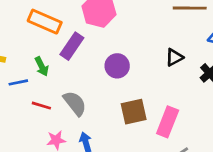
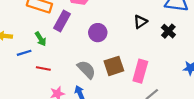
gray semicircle: (75, 103) -> (86, 69), moved

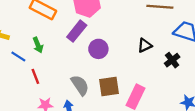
purple rectangle: (62, 21) -> (77, 31), moved
blue line: (24, 53) -> (18, 57), turned 40
red line: (43, 69) -> (35, 76), turned 48

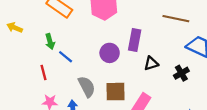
purple rectangle: (77, 31) -> (135, 40), moved, turned -35
black triangle: (145, 45) -> (151, 63), moved
blue line: (18, 57) -> (66, 57), moved

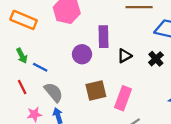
gray semicircle: (87, 87) -> (54, 92), moved

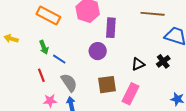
purple rectangle: (104, 37) -> (111, 28), moved
black triangle: (124, 56) -> (138, 64), moved

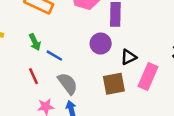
black triangle: (138, 64) -> (129, 57), moved
pink rectangle: (131, 94) -> (148, 77), moved

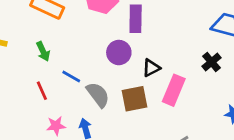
blue line: (54, 56) -> (71, 77), moved
gray semicircle: (68, 84) -> (98, 95), moved

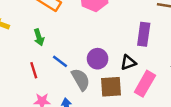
purple rectangle: (136, 19) -> (144, 34), moved
purple circle: (119, 53) -> (98, 59), moved

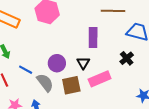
black triangle: (128, 62) -> (83, 63), turned -32
pink rectangle: (145, 84) -> (100, 79), turned 45

